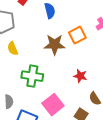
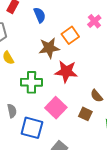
red star: (80, 76) -> (66, 71), moved, size x1.6

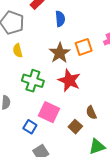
brown star: (49, 48) -> (60, 53), turned 30
pink square: (56, 108) -> (49, 112), turned -35
blue square: (32, 128) -> (30, 127), moved, size x0.6

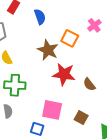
orange square: (84, 47) -> (70, 38), turned -30
green cross: (33, 81) -> (15, 85), moved
brown semicircle: (91, 113) -> (89, 84), moved

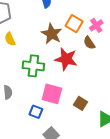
pink cross: (94, 25) -> (96, 25), moved
brown semicircle: (89, 84) -> (89, 43), moved
green cross: (15, 85) -> (33, 66), moved

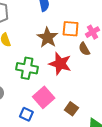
orange square: (74, 24) -> (71, 29), turned -30
pink square: (52, 94) -> (44, 97), turned 30

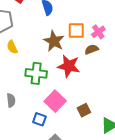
brown semicircle: (84, 49) -> (92, 49), turned 104
brown square: (71, 109) -> (84, 110), turned 32

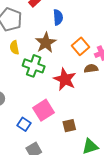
orange square: (76, 30) -> (81, 46), turned 36
brown star: (54, 41) -> (46, 43), moved
green cross: (36, 73) -> (34, 66), moved

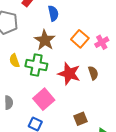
yellow semicircle: (14, 48) -> (14, 61), moved
brown semicircle: (91, 68) -> (93, 73), moved, turned 88
pink square: (43, 110) -> (44, 99), moved

